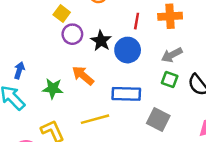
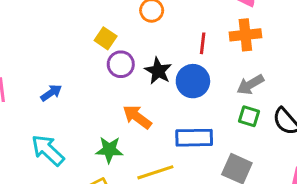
blue arrow: (19, 70) -> (51, 93), moved, turned 42
green star: (53, 89) -> (109, 150), moved

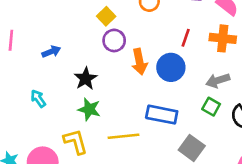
black star: (158, 71) -> (86, 79), moved
orange arrow: (137, 117) -> (139, 62), moved, turned -150
cyan arrow: (48, 150) -> (38, 99), size x0.6

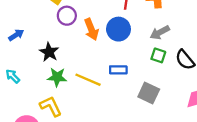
blue rectangle: (162, 115) -> (118, 70), size x0.7
yellow line: (123, 136) -> (88, 80), moved, turned 40

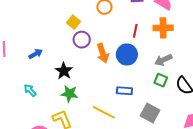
yellow line: (88, 80) -> (104, 112), moved

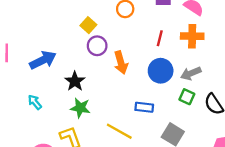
blue arrow: (36, 54) -> (43, 60), size x1.6
blue circle: (127, 54) -> (161, 71), moved

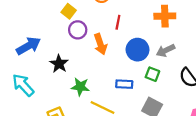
red line: (160, 38) -> (118, 22), moved
green square: (187, 97) -> (152, 74), moved
cyan arrow: (35, 102) -> (23, 85), size x1.6
green star: (80, 108) -> (80, 87), moved

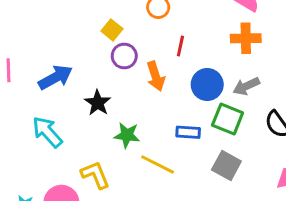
green square: (152, 74) -> (228, 119), size x1.5

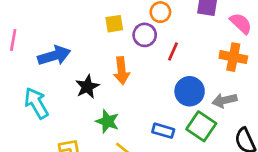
yellow square: (112, 30) -> (114, 24), turned 30
purple circle: (124, 56) -> (145, 35), moved
orange arrow: (156, 76) -> (122, 71), moved

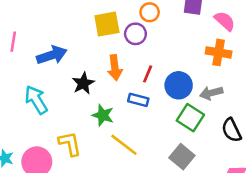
yellow square: (114, 24) -> (107, 24), size x1.5
red line: (173, 51) -> (148, 74), moved
blue rectangle: (163, 131) -> (138, 100), moved

